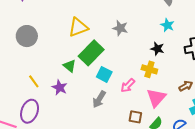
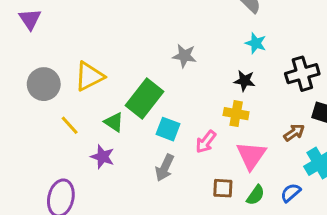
yellow triangle: (78, 27) -> (89, 76), moved
yellow line: (34, 81) -> (70, 125), moved

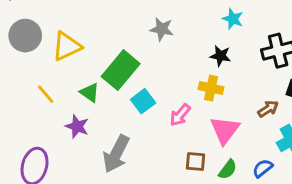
gray circle: (44, 84) -> (25, 36), moved
cyan square: (168, 129) -> (143, 101), turned 30
gray arrow: (165, 168) -> (116, 154), moved, size x1.4

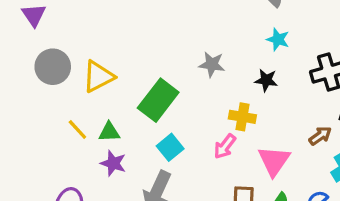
gray star: (162, 29) -> (212, 64), moved
yellow cross: (211, 88) -> (242, 117), moved
green triangle: (90, 93) -> (109, 132), moved, turned -35
cyan square: (143, 101) -> (170, 147), moved

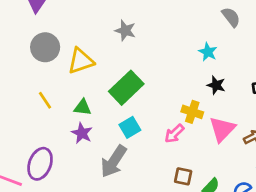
cyan star: (278, 39) -> (208, 52), moved
gray star: (212, 64) -> (125, 30), moved
yellow line: (77, 130) -> (45, 100), moved
pink triangle: (274, 161) -> (222, 129), moved

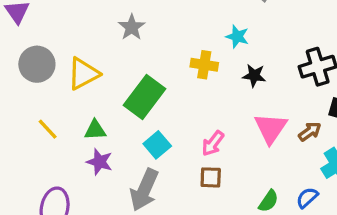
gray star: (125, 30) -> (132, 27), turned 30
yellow cross: (192, 112) -> (204, 65), moved
brown square: (183, 176) -> (211, 177), moved

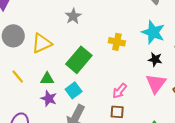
cyan star: (237, 37) -> (153, 32), moved, size x1.6
black star: (254, 76) -> (155, 59), moved
cyan square: (157, 145) -> (74, 90), moved

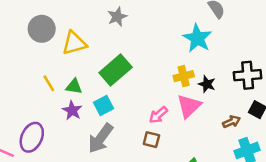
cyan star: (153, 32) -> (197, 38), moved
yellow cross: (117, 42) -> (184, 76), moved, turned -35
yellow line: (18, 77) -> (49, 83), moved
pink triangle: (156, 83) -> (189, 106), moved

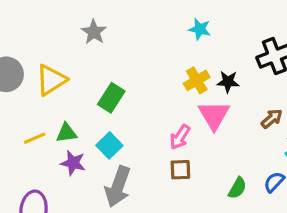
cyan star: (197, 38) -> (200, 29), size x0.6
green rectangle: (116, 70) -> (111, 98), size x0.7
yellow line: (49, 83) -> (35, 138), turned -66

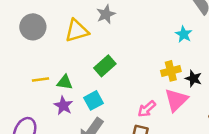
yellow triangle: (51, 80) -> (77, 31), moved

